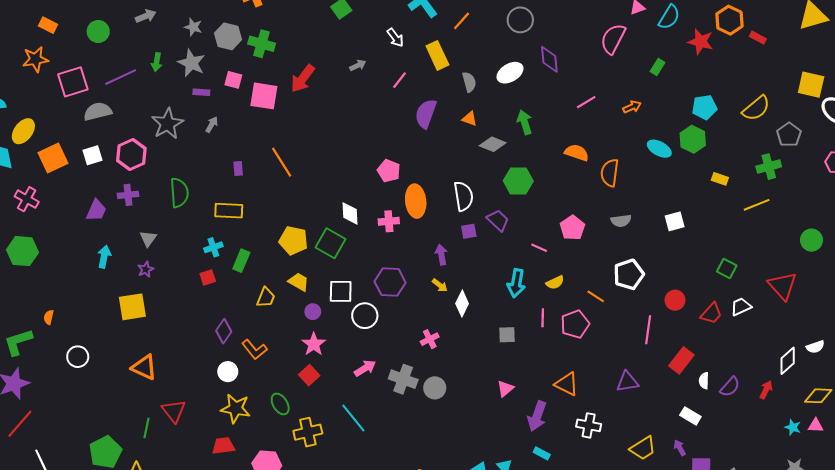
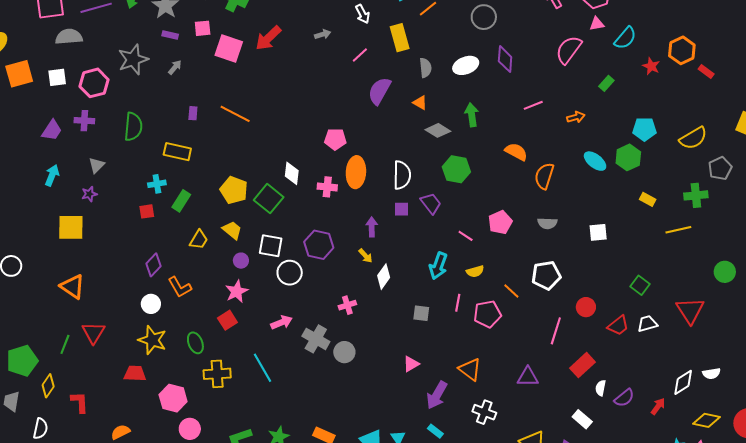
red star: (701, 42) -> (651, 66), size x0.7
pink square: (233, 80) -> (203, 28), turned -30
orange line: (282, 162) -> (235, 114), turned -40
pink pentagon: (389, 171) -> (335, 139), turned -30

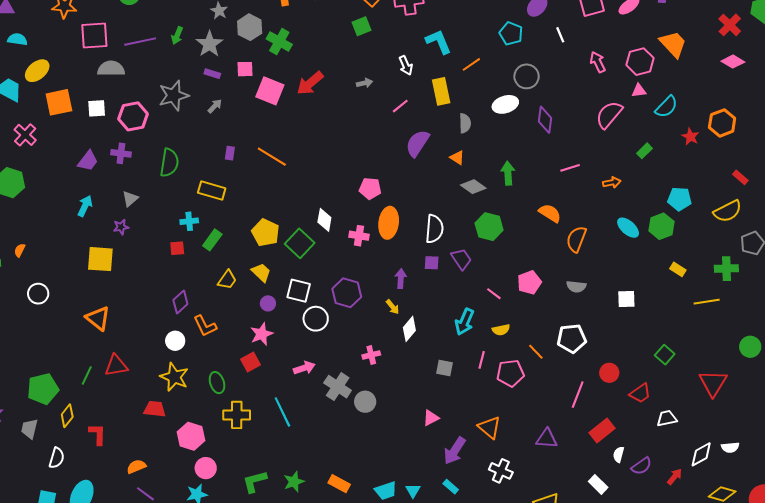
white ellipse: (466, 65) -> (505, 104), moved
red rectangle: (706, 71) -> (740, 177), moved
white trapezoid: (647, 324) -> (667, 418), moved
red triangle: (94, 333) -> (116, 366), turned 45

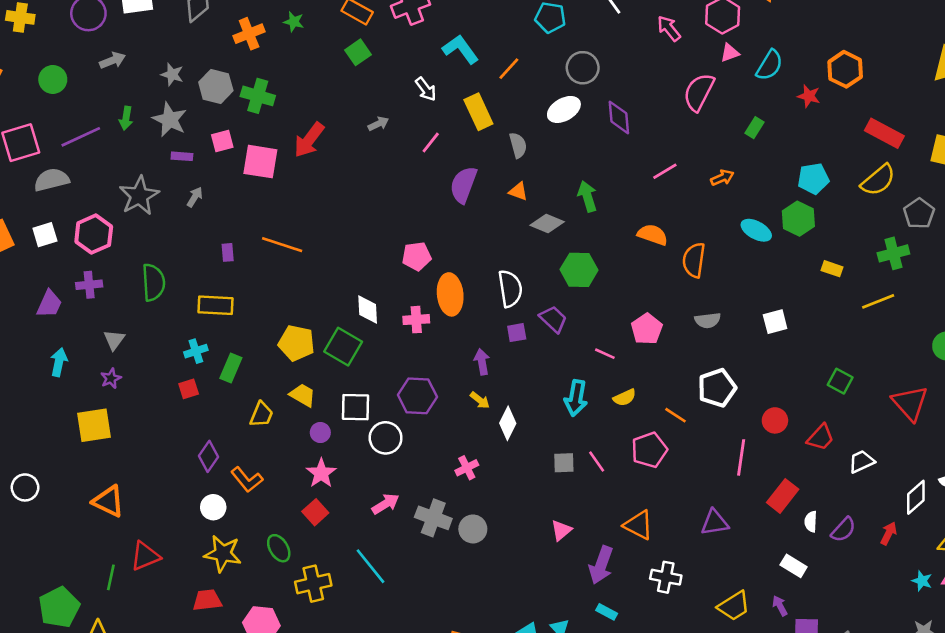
red rectangle: (740, 177) -> (884, 133), size x1.8
pink line: (482, 360) -> (597, 461), moved, turned -36

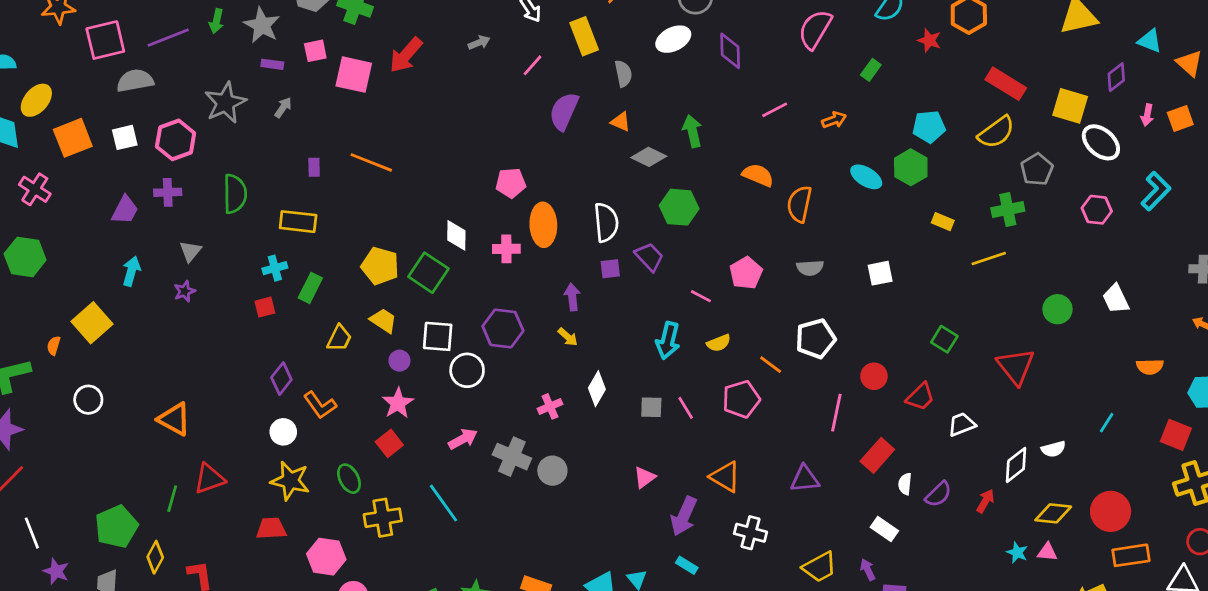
white diamond: (508, 423) -> (597, 389), moved
yellow square: (94, 425) -> (92, 323), moved, turned -36

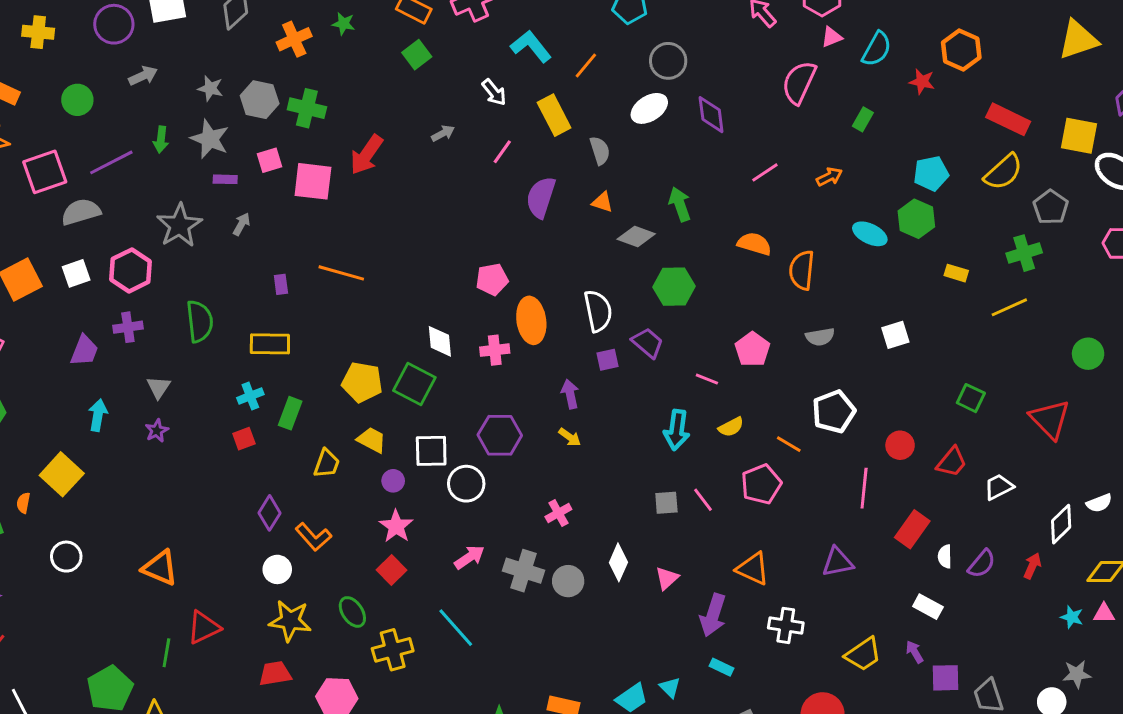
white diamond: (597, 389) -> (618, 562), moved

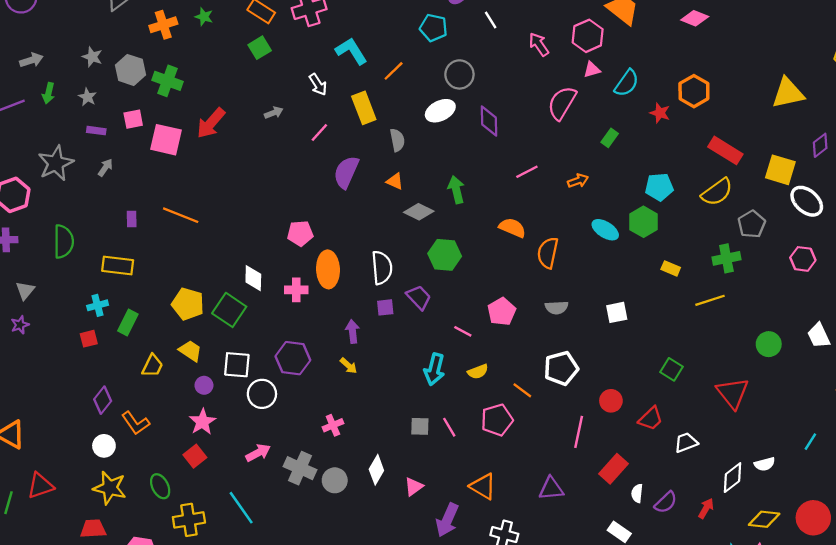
gray arrow: (143, 76) -> (31, 60), moved
gray star: (210, 139) -> (87, 97), size x0.6

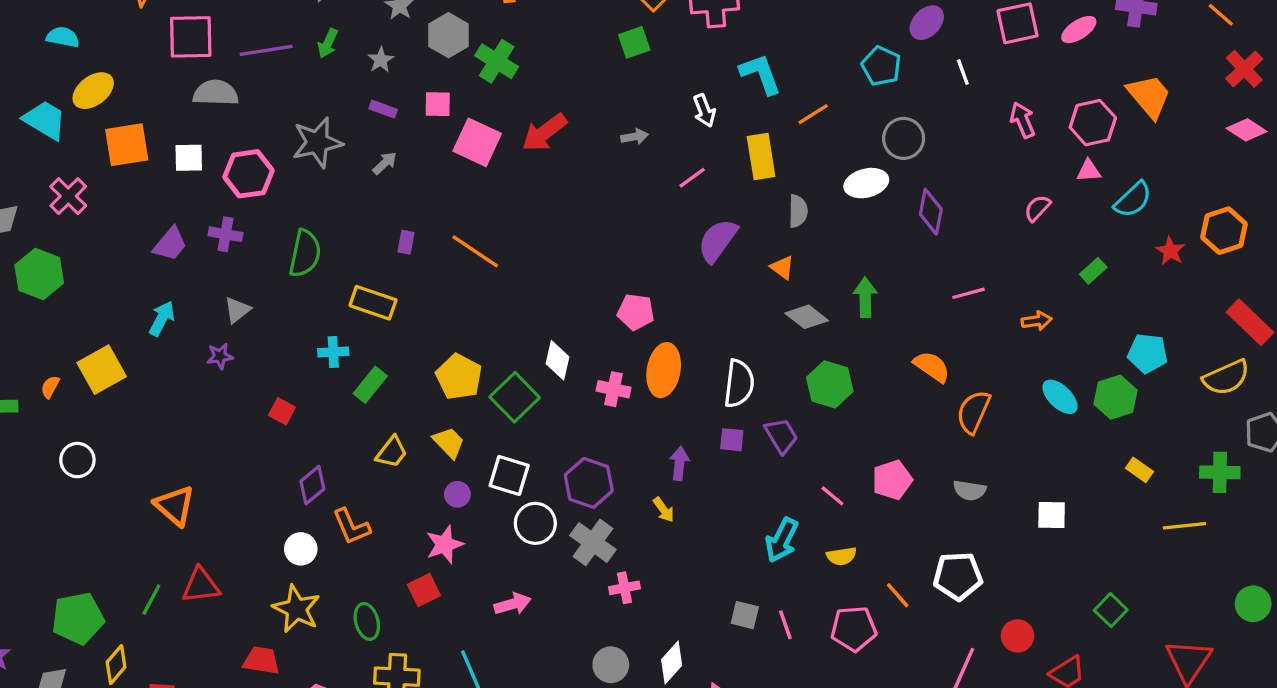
pink semicircle: (562, 103) -> (1037, 208), size x0.6
red square: (89, 339) -> (282, 411), moved, turned 30
gray cross: (300, 468) -> (593, 542), moved

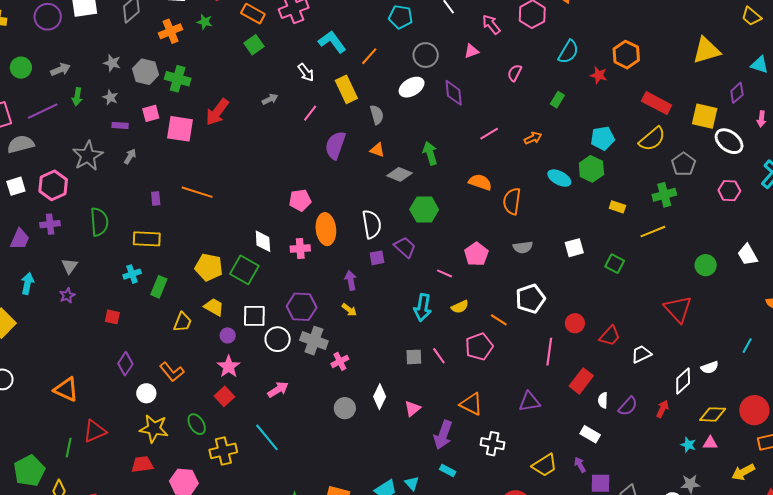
pink triangle: (1089, 171) -> (471, 51), moved
purple diamond: (312, 485) -> (125, 364), moved
green square: (1111, 610) -> (615, 264), moved

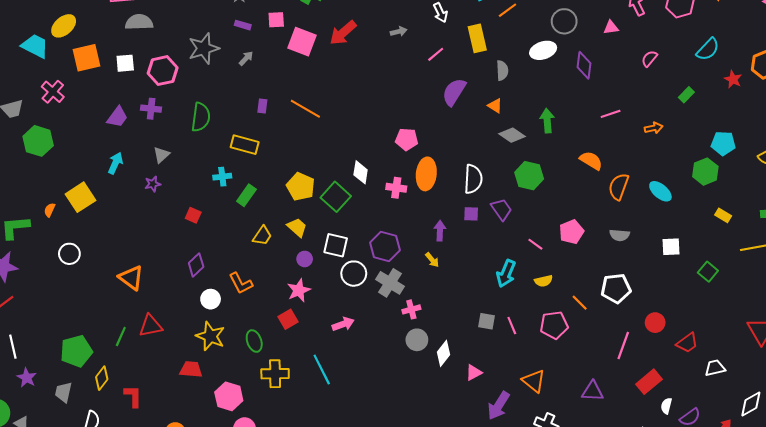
cyan ellipse: (559, 178) -> (660, 191), moved
gray circle: (345, 408) -> (417, 340), moved

